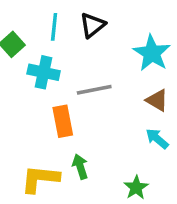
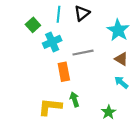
cyan cross: (44, 72) -> (52, 42), turned -36

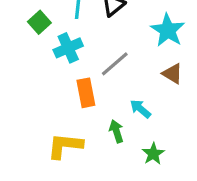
gray line: (83, 53) -> (115, 64), turned -30
cyan arrow: (121, 82) -> (140, 109), moved
green arrow: (74, 99) -> (116, 131), moved

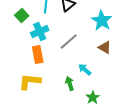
orange rectangle: (86, 93) -> (38, 54), moved
yellow L-shape: (65, 146) -> (30, 82), moved

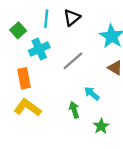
orange rectangle: (38, 54) -> (24, 78), moved
yellow L-shape: (30, 82) -> (27, 107), turned 30

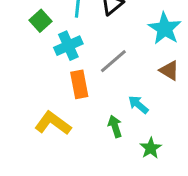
orange rectangle: (24, 78) -> (79, 84), moved

